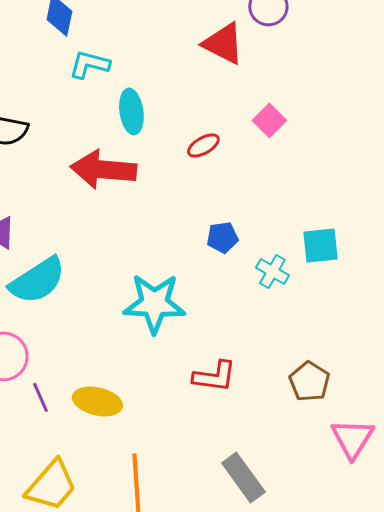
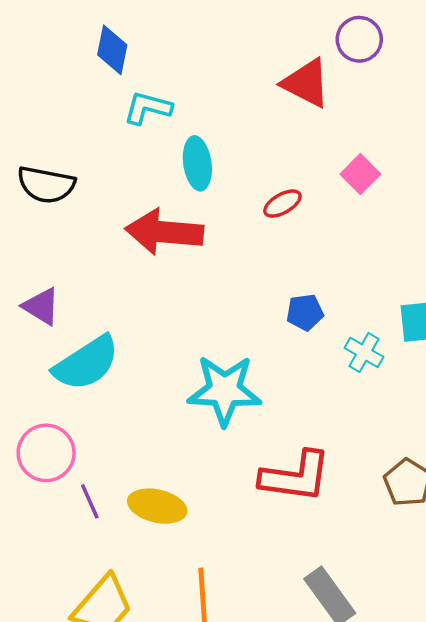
red L-shape: (214, 376) -> (295, 477), size x1.4

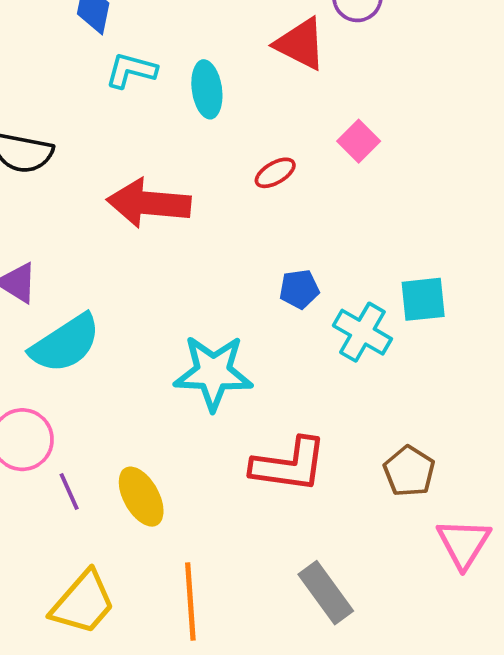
cyan ellipse: (197, 163) -> (207, 89), moved
cyan cross: (364, 352) -> (362, 332), size x1.4
yellow ellipse: (157, 506) -> (141, 497), turned 48

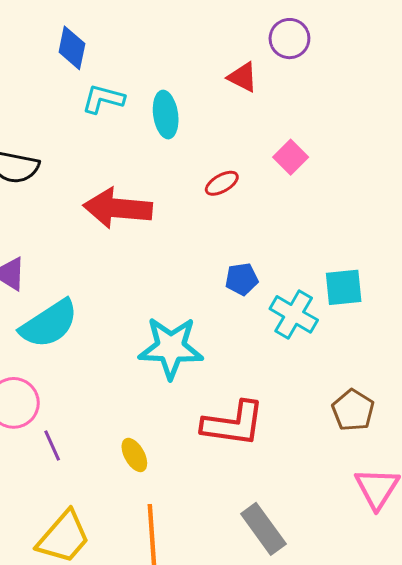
red triangle: (300, 44) -> (243, 77), size x0.7
brown pentagon: (409, 471) -> (353, 410), moved
yellow ellipse: (141, 497) -> (134, 455), moved, size x0.7

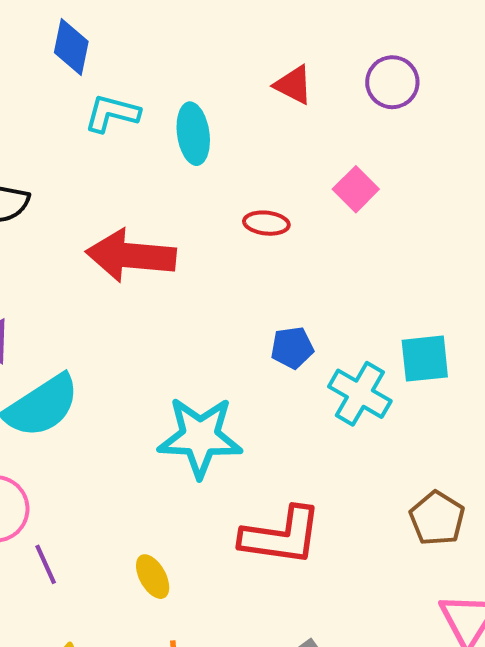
purple circle: (289, 39) -> (392, 82), moved
red ellipse: (222, 183) -> (266, 223), turned 36

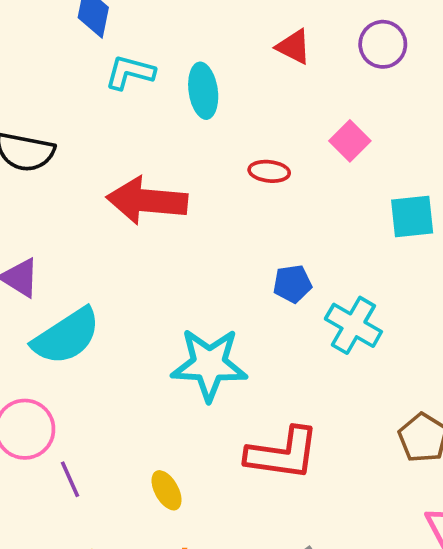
cyan square: (425, 359) -> (412, 217), moved

